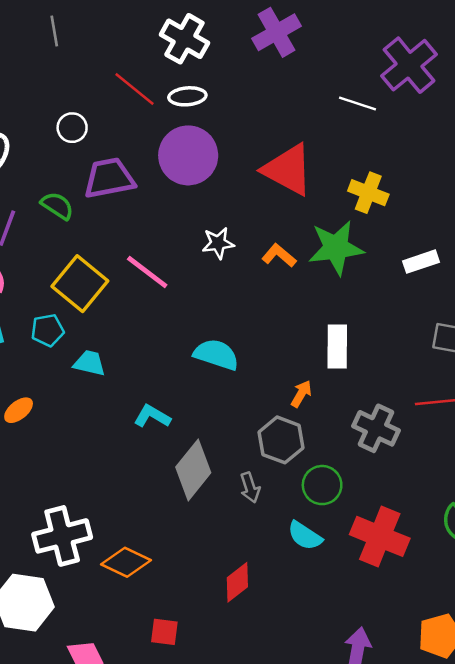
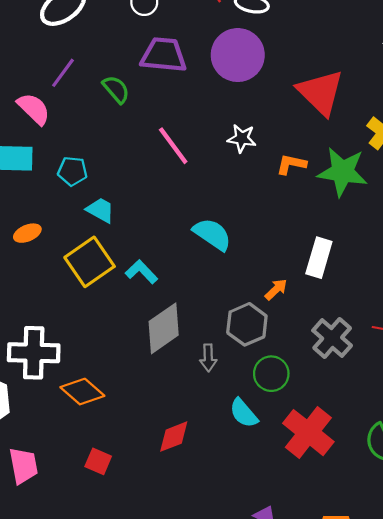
green semicircle: (57, 206) -> (116, 89), moved
orange L-shape: (279, 255) -> (291, 164), turned -44
yellow square: (80, 284) -> (90, 262), moved

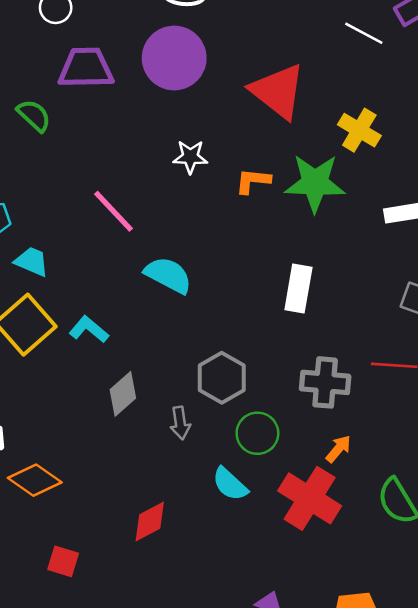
pink line: (173, 146) -> (113, 211), moved
orange arrow: (276, 289) -> (338, 449), moved
gray diamond: (164, 328) -> (123, 394), size x0.7
gray cross: (332, 338) -> (325, 382), turned -30

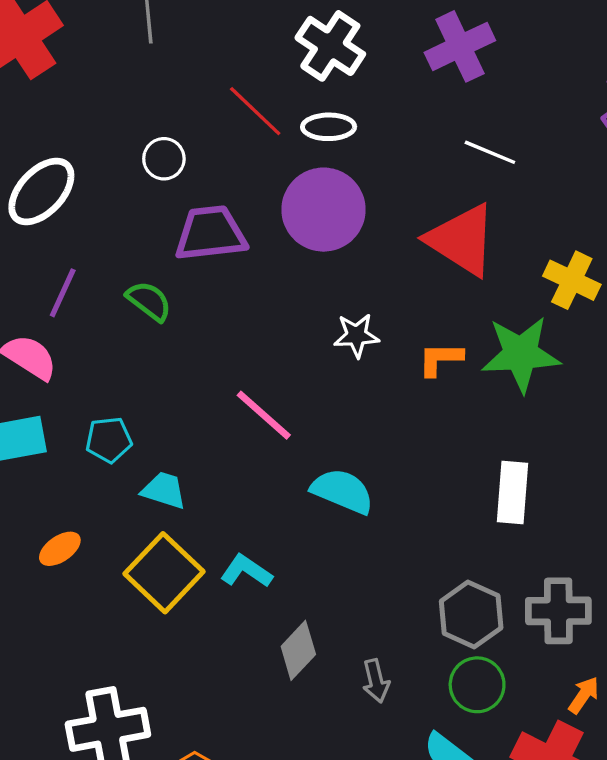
white line: (364, 33) -> (490, 152), moved
gray hexagon: (222, 378) -> (471, 615), moved

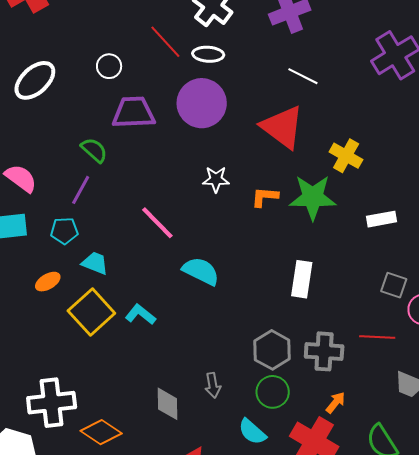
purple line: (63, 293) -> (81, 190), moved
orange ellipse: (60, 549) -> (48, 282), moved
gray diamond: (298, 650) -> (168, 404), moved, turned -48

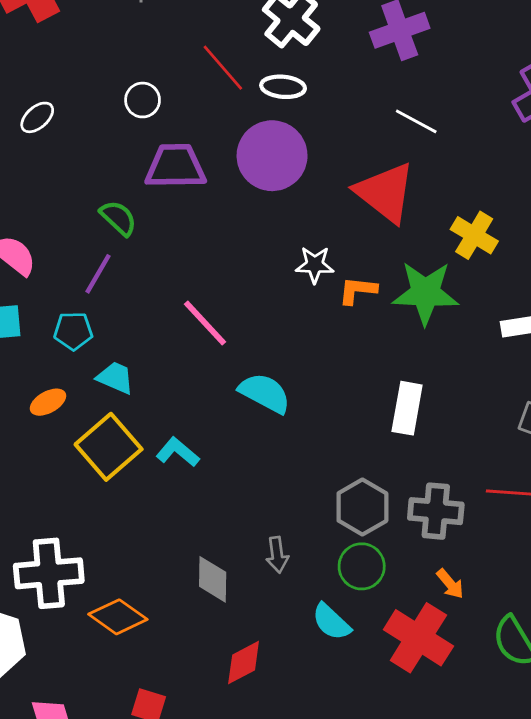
white ellipse: (35, 80) -> (37, 117), size x0.6
white star: (216, 179) -> (315, 265), moved
orange arrow: (336, 403) -> (450, 584), turned 100

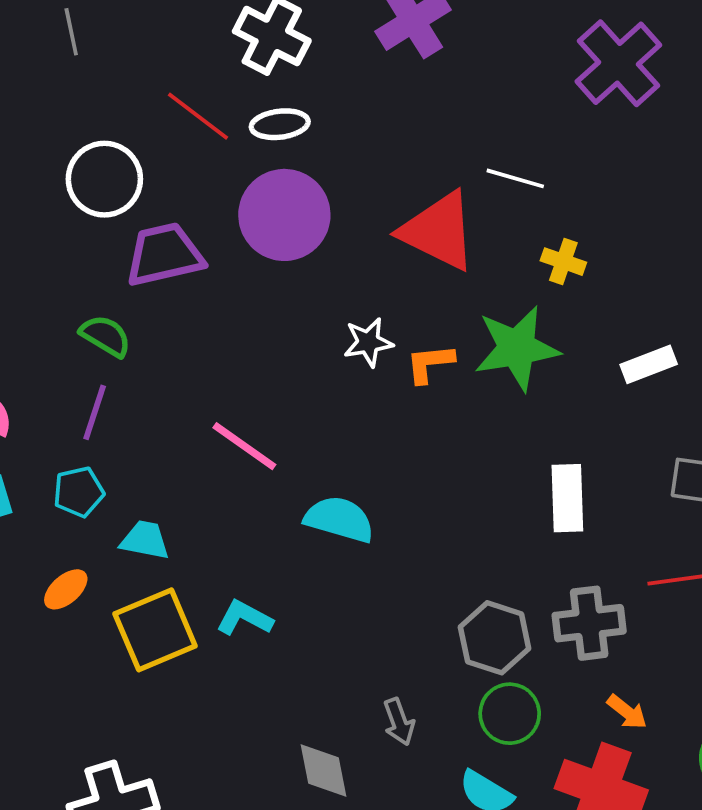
white circle: (143, 100) -> (104, 179), size x1.6
white line: (416, 121) -> (515, 178), moved
yellow cross: (474, 235) -> (563, 262), size x0.7
white rectangle: (407, 408) -> (567, 498), moved
yellow square: (109, 447) -> (155, 630), turned 30

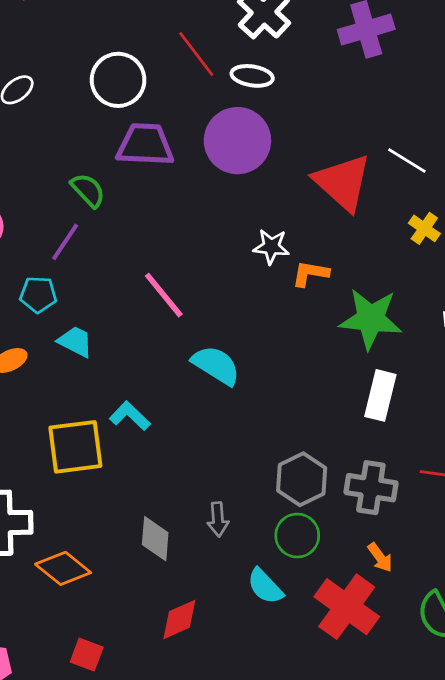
green star: (517, 348) -> (371, 319), moved
yellow square: (155, 630) -> (75, 447), moved

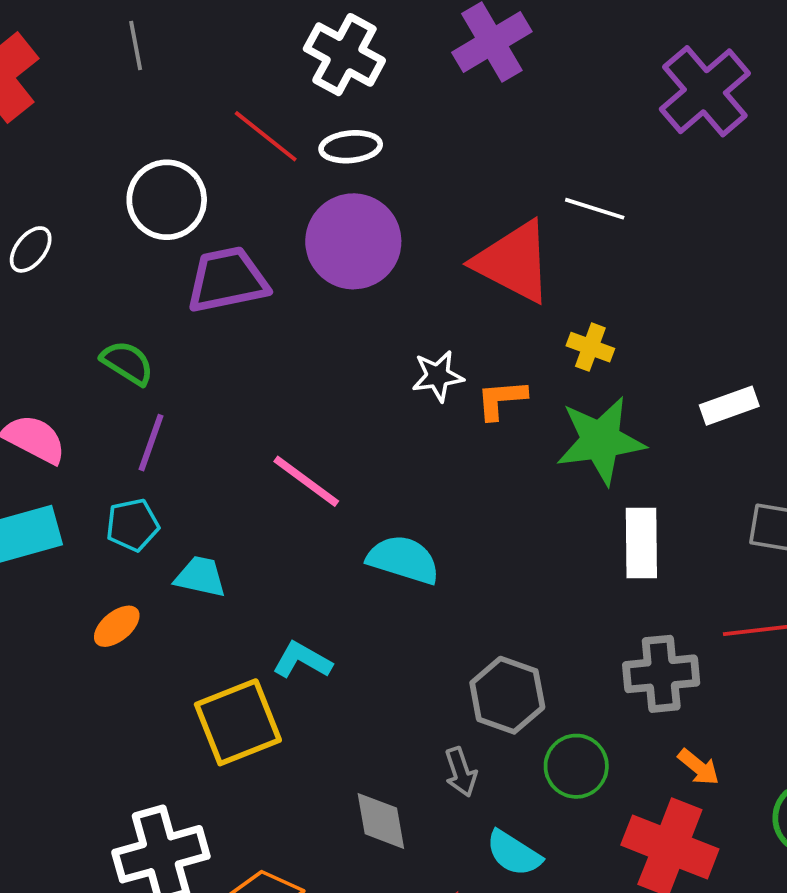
green semicircle: (88, 190) -> (127, 363), moved
yellow cross: (424, 228) -> (590, 347), moved
gray hexagon: (302, 479) -> (507, 695), moved
cyan semicircle: (265, 586) -> (514, 853), moved

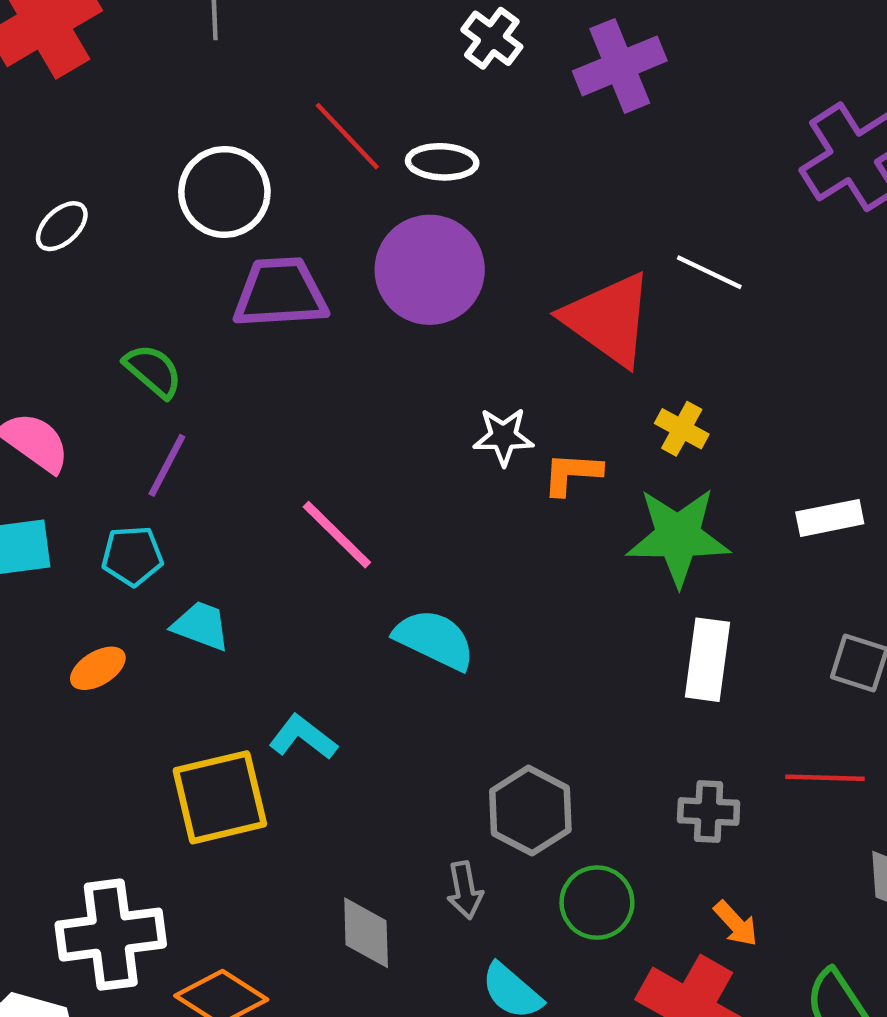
white cross: (344, 55) -> (492, 38), moved, size x0.7
gray cross: (661, 674) -> (709, 812), size x0.7

